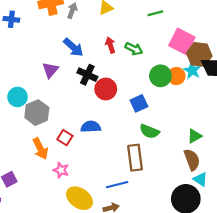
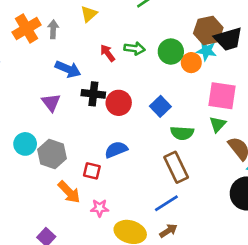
pink square: (182, 41) -> (222, 96), moved
green circle: (160, 76) -> (171, 52), moved
green triangle: (194, 136) -> (218, 124), moved

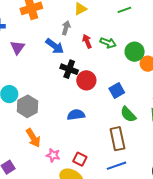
gray arrow: (53, 29) -> (66, 28), moved
purple triangle: (51, 102) -> (18, 48), moved
green semicircle: (182, 133) -> (128, 114), turned 30
red square: (92, 171) -> (80, 159), moved
blue line: (166, 203) -> (117, 166), moved

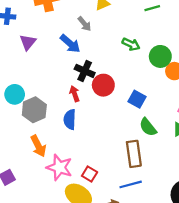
gray arrow: (66, 28) -> (84, 24), turned 120
red arrow: (87, 41) -> (75, 94), moved
blue square: (117, 91) -> (137, 99), turned -35
blue semicircle: (76, 115) -> (70, 119), moved, turned -84
pink star: (53, 155) -> (59, 167), size x1.6

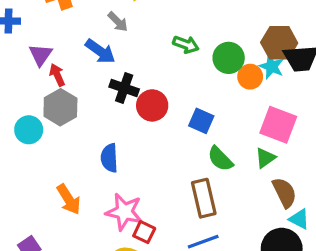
red arrow: (75, 94) -> (57, 75), moved
gray hexagon: (34, 110) -> (60, 107), moved
pink star: (59, 167) -> (124, 212), moved

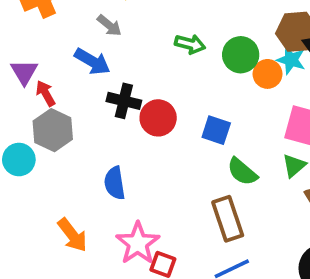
pink star: (124, 212) -> (138, 243), turned 30

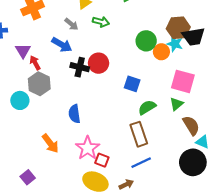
green arrow: (190, 44) -> (101, 22), moved
red circle: (158, 118) -> (99, 63), moved
green semicircle: (242, 172) -> (147, 107), turned 108

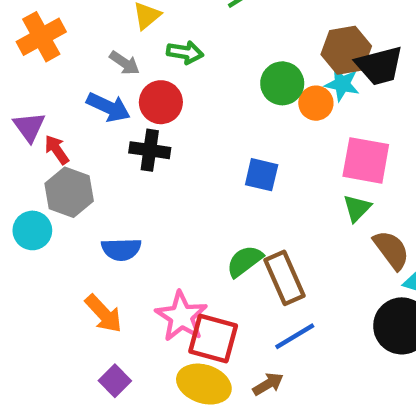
red circle: (99, 63) -> (161, 102), moved
green semicircle: (147, 107) -> (245, 261), moved
blue semicircle: (74, 114) -> (121, 249), moved, turned -78
red square: (102, 160) -> (213, 338), size x1.6
purple square: (28, 177) -> (115, 381), moved

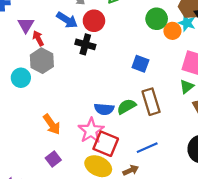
blue semicircle: (121, 249) -> (104, 109), moved
brown rectangle: (285, 278) -> (151, 102), moved

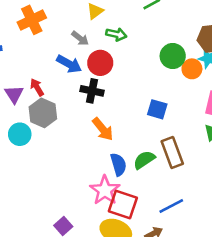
purple triangle: (26, 25) -> (14, 94), moved
blue semicircle: (104, 109) -> (118, 164), turned -108
orange arrow: (52, 124) -> (103, 129), moved

